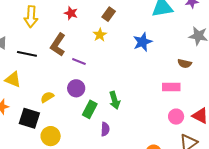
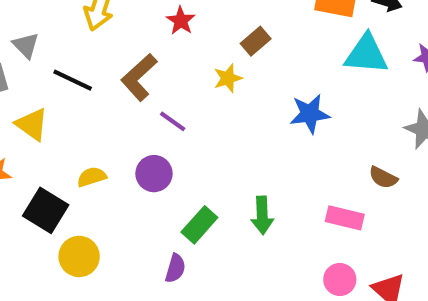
green arrow: (115, 100) -> (262, 215), moved
green rectangle: (90, 109) -> (199, 225), moved
purple semicircle: (105, 129) -> (175, 268), moved

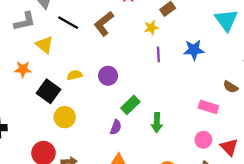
cyan triangle: (366, 54) -> (226, 20), turned 45
purple line: (173, 121) -> (158, 54), moved, turned 48
green arrow: (262, 215) -> (157, 122), moved

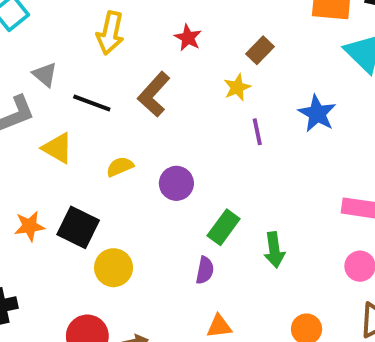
blue star: (194, 50) -> (317, 113), turned -30
orange star: (23, 69) -> (30, 226), moved
yellow semicircle: (75, 75) -> (120, 167), moved

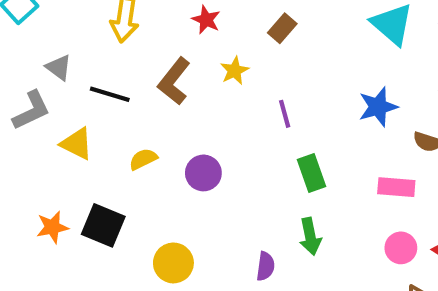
yellow star: (237, 87) -> (234, 71), moved
blue star: (317, 113) -> (378, 107), moved, turned 30
green rectangle: (224, 227) -> (312, 173), moved, turned -52
yellow circle: (114, 268) -> (173, 263), moved
purple semicircle: (205, 270) -> (266, 266), moved

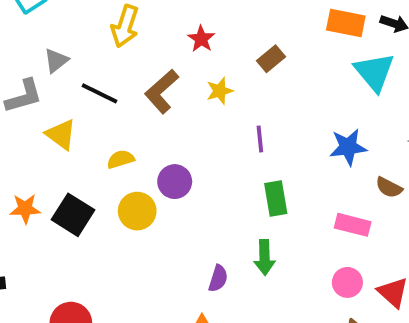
gray triangle: (59, 68) -> (56, 60), turned 36
yellow circle: (173, 263) -> (137, 211), moved

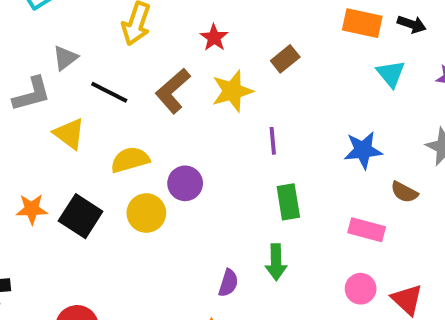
cyan triangle: (374, 72) -> (391, 74), size x0.7
yellow star: (220, 91) -> (232, 91), size x1.5
yellow semicircle: (121, 159) -> (130, 160), size x1.4

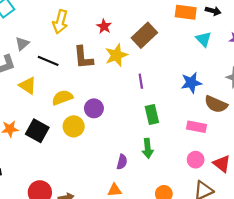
brown rectangle: (285, 59) -> (144, 35), size x1.6
brown L-shape: (173, 91) -> (83, 58), turned -50
brown semicircle: (404, 192) -> (216, 104), size x1.5

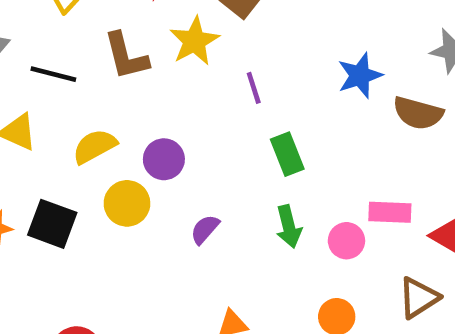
pink rectangle: (197, 127) -> (390, 212), moved
pink circle: (196, 160) -> (346, 241), moved
purple semicircle: (122, 162) -> (205, 229), moved, turned -144

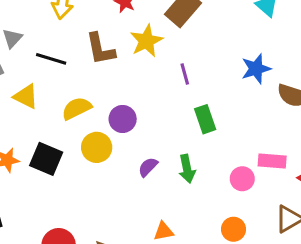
green arrow: (289, 226) -> (187, 169), moved

